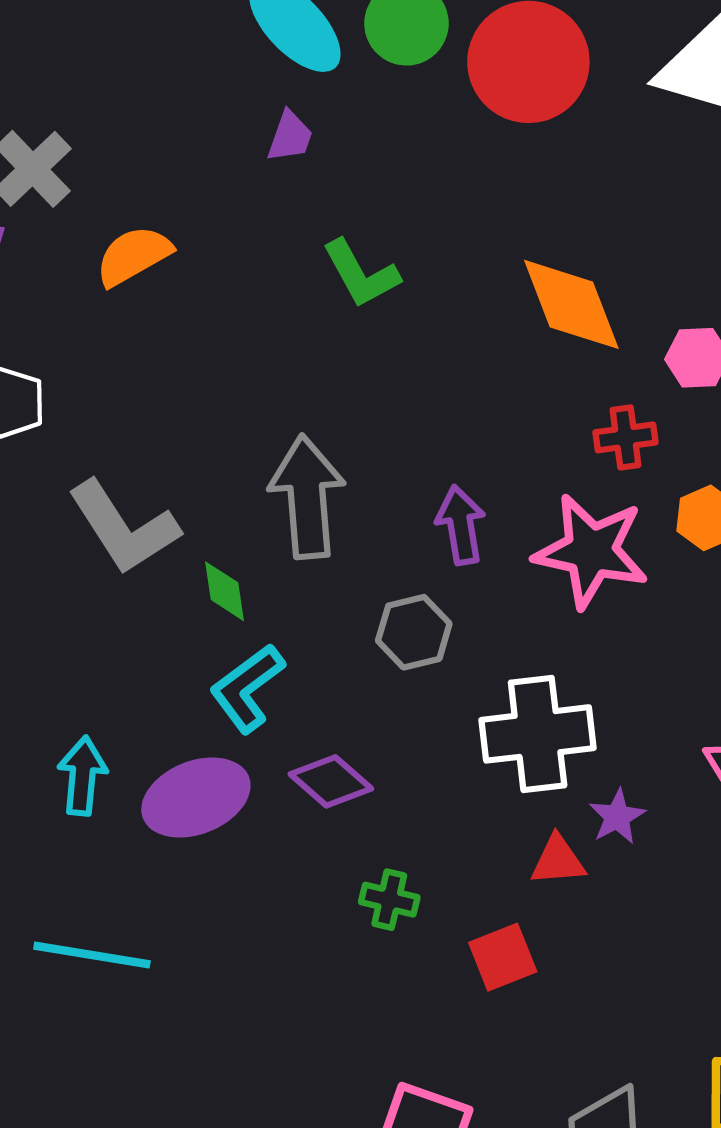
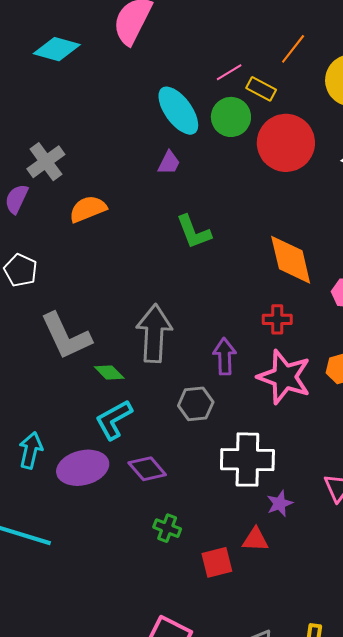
red cross: (625, 437) -> (277, 319), moved
green diamond: (224, 591) -> (109, 373), turned -44
red triangle: (558, 860) -> (255, 539), moved

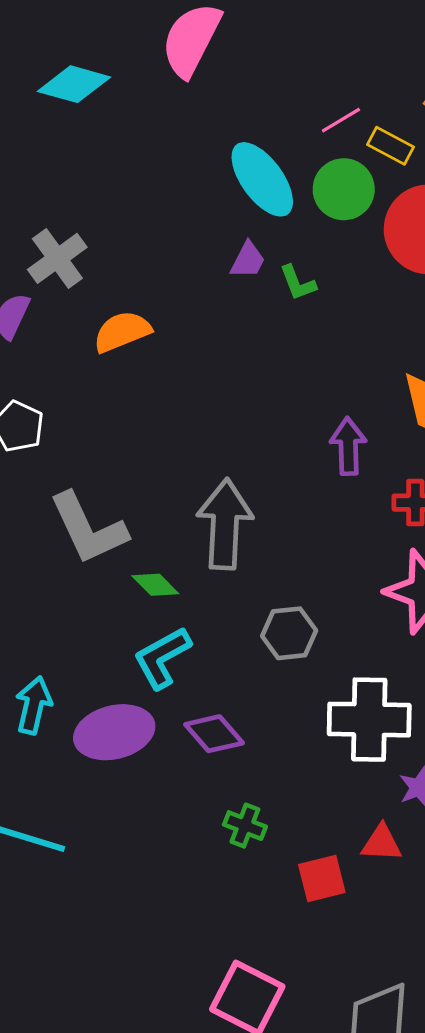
green L-shape: (194, 232) -> (298, 283), moved, size x0.7
purple arrow: (225, 356) -> (348, 446), moved

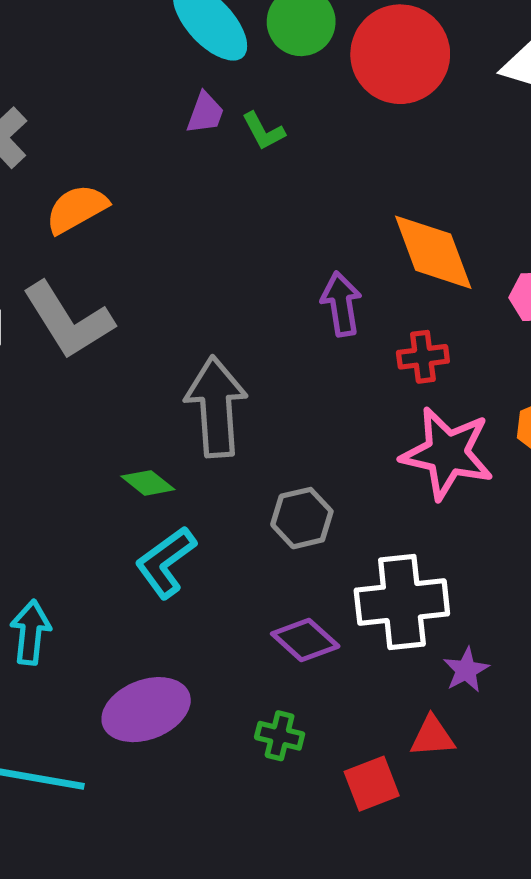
gray L-shape: (88, 528) -> (68, 320), moved
purple ellipse: (114, 732) -> (146, 710), moved
purple diamond: (214, 734) -> (305, 640), moved

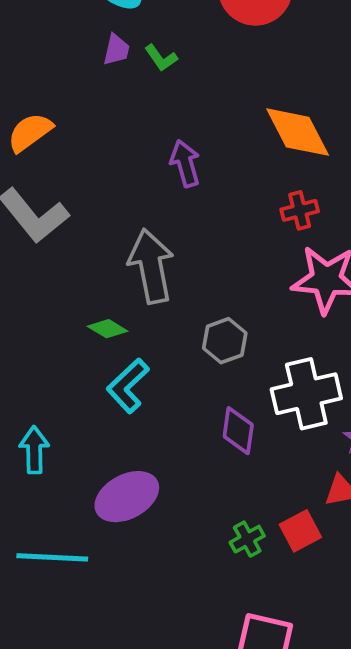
purple arrow: (341, 304) -> (185, 163), moved
purple diamond: (305, 640) -> (238, 431), turned 63
green cross: (280, 736) -> (247, 539), moved, turned -36

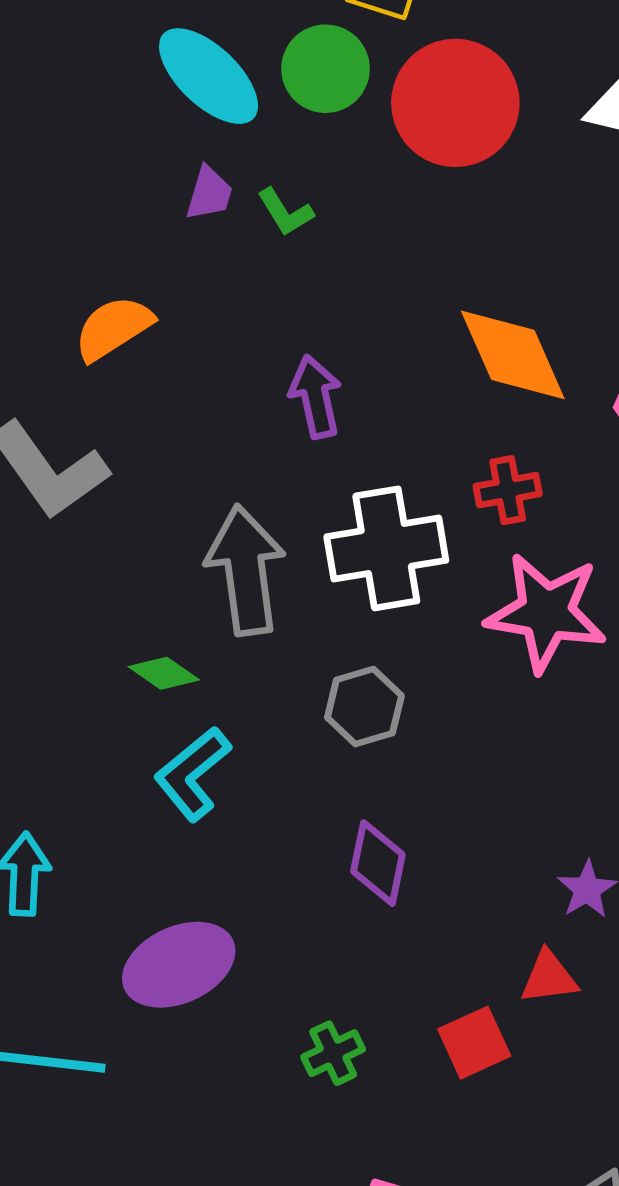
orange semicircle: (30, 132) -> (113, 328), moved
white cross: (306, 394) -> (386, 548), moved
green cross: (247, 539) -> (333, 1053), moved

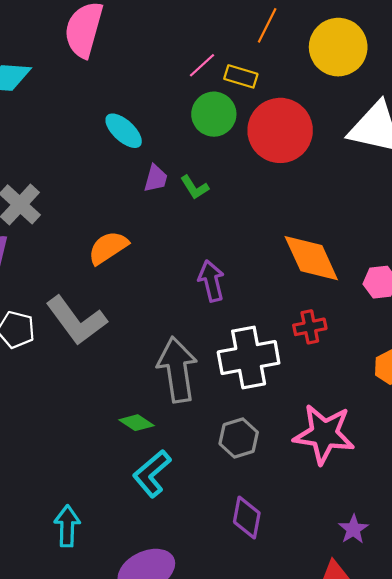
cyan ellipse: (209, 76) -> (124, 131), moved, size x0.7
pink star: (546, 612) -> (324, 434), moved

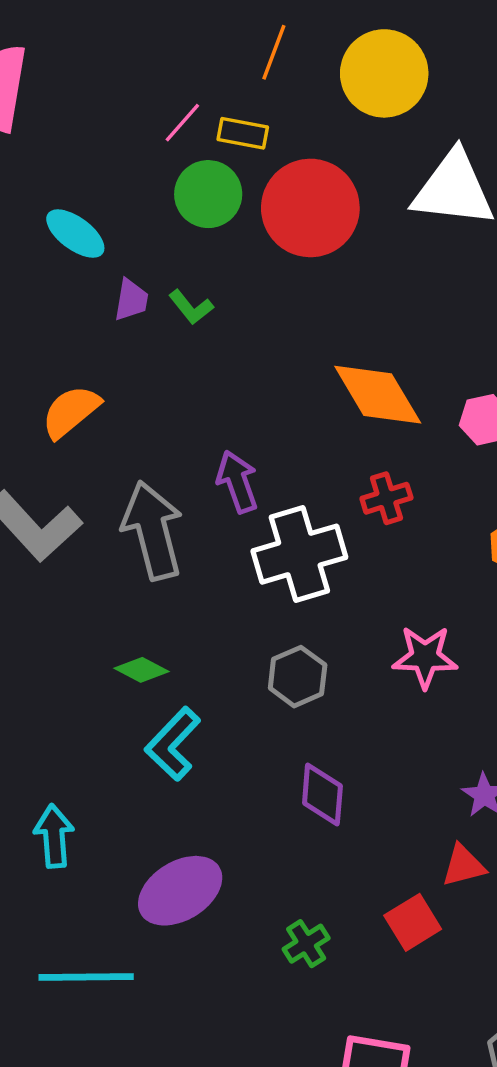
purple arrow: (211, 281) -> (237, 482), moved
gray arrow: (177, 370) -> (153, 530), moved
pink star: (324, 434) -> (425, 657), size x0.7

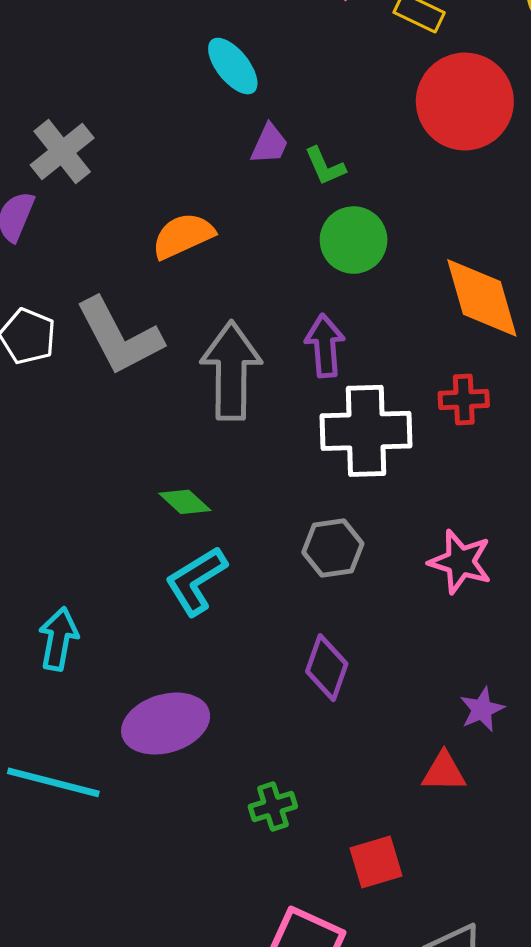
green circle: (208, 194) -> (354, 240), moved
red square: (413, 922) -> (376, 862), moved

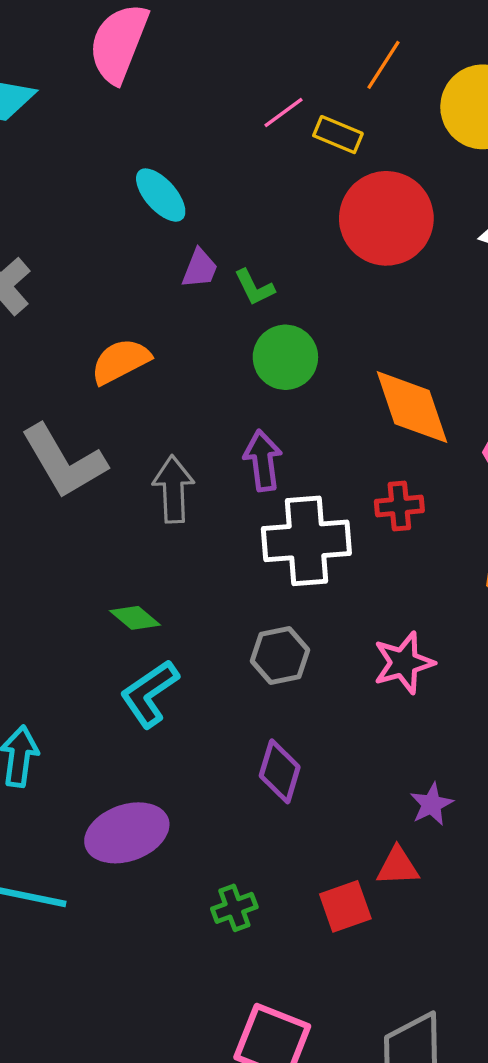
gray arrow: (231, 371) -> (173, 489), size x0.7
pink star: (460, 562) -> (404, 663), turned -30
red square: (376, 862) -> (345, 906), moved

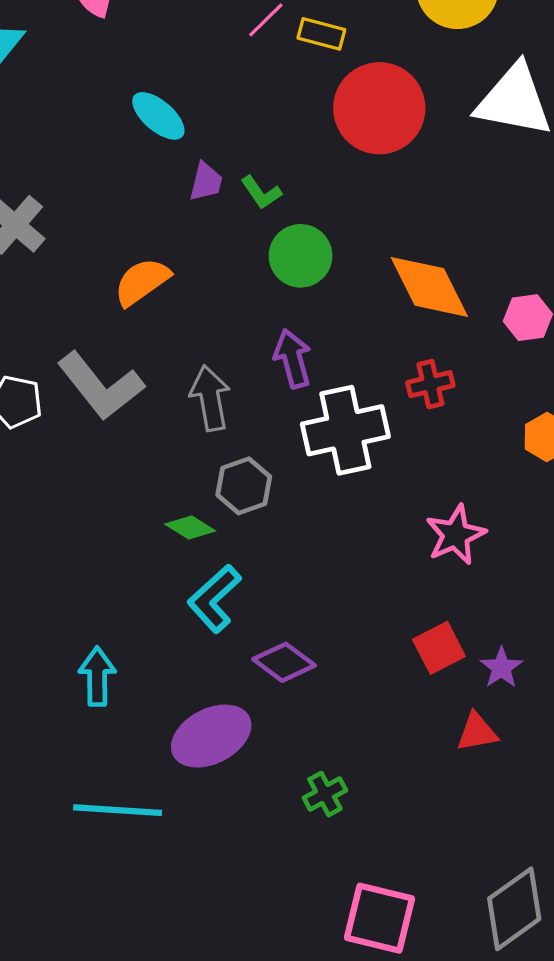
gray hexagon: (280, 656) -> (244, 486), moved
purple diamond: (280, 771) -> (284, 662), moved, turned -62
red square: (345, 906) -> (439, 648), moved

